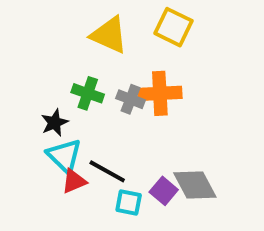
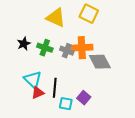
black star: (55, 123) -> (24, 44), moved
black line: (107, 171) -> (55, 88), turned 66
gray diamond: (195, 185) -> (100, 62), moved

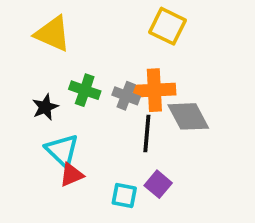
yellow triangle: (56, 18) -> (53, 34), moved
black star: (24, 44) -> (45, 107), moved
black line: (55, 88) -> (147, 133), moved

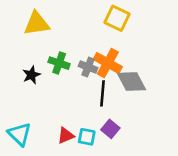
yellow triangle: (53, 34) -> (37, 24), turned -32
orange cross: (154, 90) -> (108, 63), turned 32
cyan triangle: (62, 150) -> (20, 134), moved
red triangle: (72, 175) -> (66, 135), moved

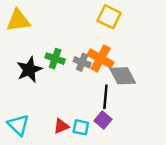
yellow triangle: (37, 24) -> (18, 20), moved
black star: (31, 75) -> (29, 70), size x1.5
black line: (103, 93) -> (105, 97), moved

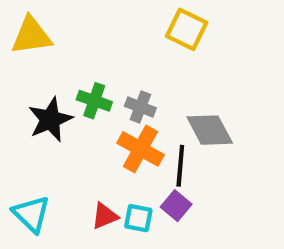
orange cross: (101, 59) -> (140, 149), moved

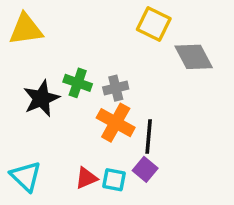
gray cross: (140, 107) -> (116, 88), turned -35
gray diamond: (210, 130) -> (194, 57), moved

